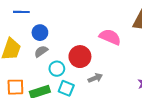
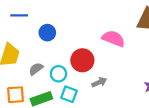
blue circle: (40, 33) -> (47, 33), moved
gray semicircle: (41, 51) -> (36, 69), moved

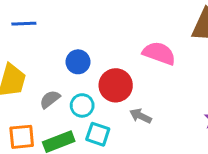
blue circle: (47, 33) -> (78, 62), moved
gray arrow: (99, 82) -> (141, 116), turned -128

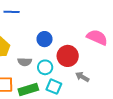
gray semicircle: (50, 99) -> (25, 62), turned -144

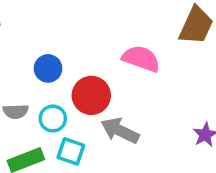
gray arrow: (82, 77) -> (120, 131), size x1.5

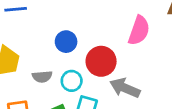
pink semicircle: (141, 59) -> (139, 30), turned 92

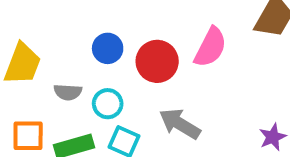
red circle: (101, 61) -> (157, 61), moved

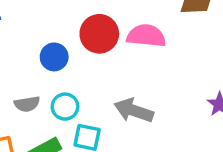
pink semicircle: (210, 47) -> (146, 36), turned -99
red circle: (157, 61) -> (99, 34), moved

